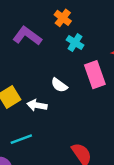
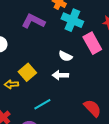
cyan cross: (75, 43) -> (72, 20), size x1.5
white arrow: (37, 105) -> (60, 75), moved

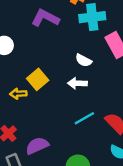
cyan cross: (72, 20) -> (92, 17), turned -30
cyan line: (42, 104) -> (84, 118), moved

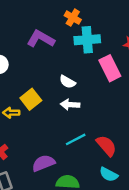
white semicircle: (84, 60) -> (67, 82), moved
purple semicircle: (37, 146) -> (43, 163), moved

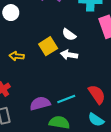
yellow square: (31, 99) -> (48, 46), moved
cyan line: (76, 139) -> (66, 99), moved

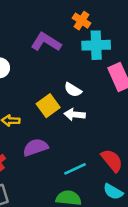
purple semicircle: (40, 103) -> (35, 147), moved

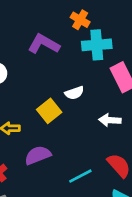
white semicircle: (73, 90) -> (74, 93), turned -48
white arrow: (75, 114) -> (110, 120), moved

